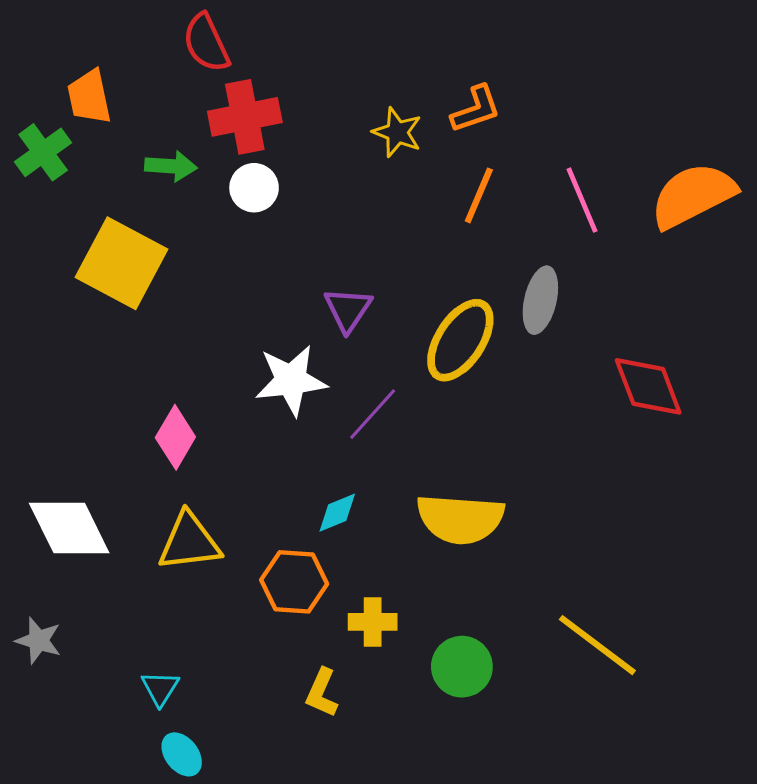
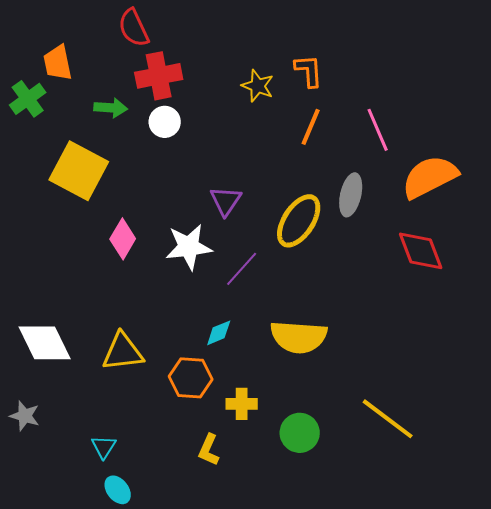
orange L-shape: (476, 109) -> (309, 71), turned -75
orange semicircle: (693, 195) -> (430, 177), moved
pink diamond: (175, 437) -> (123, 239), moved

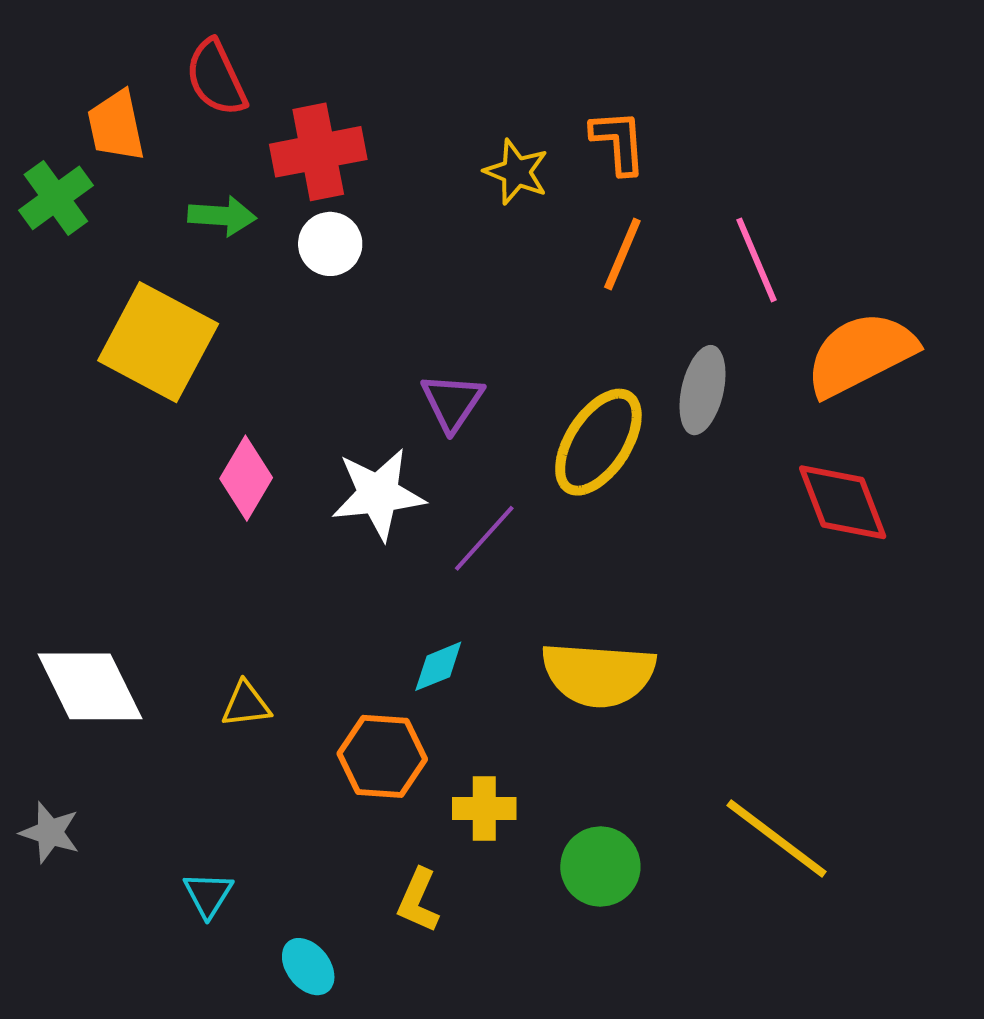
red semicircle: (134, 28) -> (216, 78), moved
yellow triangle: (123, 352) -> (246, 704), size x0.6
cyan ellipse: (118, 490) -> (308, 967), moved

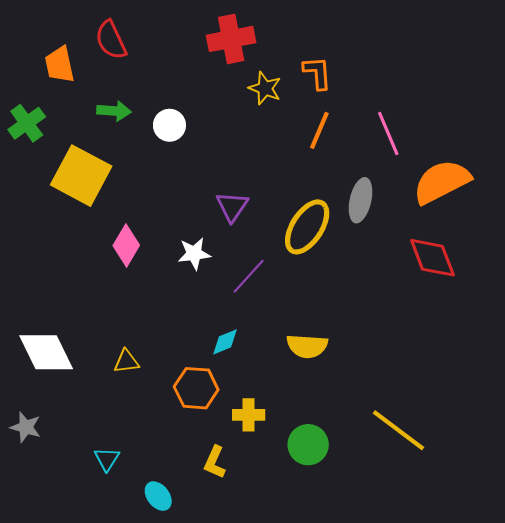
red cross: (318, 152) -> (231, 39), moved
green cross: (56, 198) -> (27, 123), moved
white star: (378, 494) -> (194, 254), size x0.7
yellow semicircle: (598, 674) -> (307, 346), size x0.7

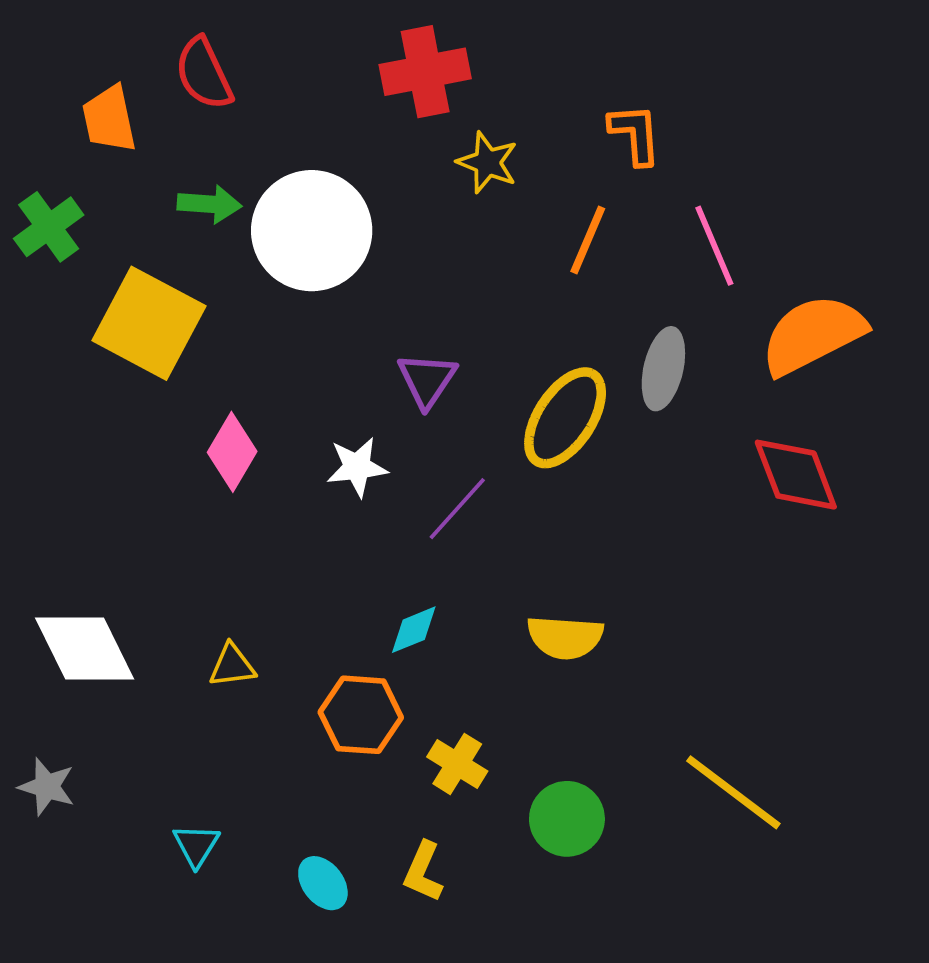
orange L-shape: (317, 73) -> (635, 134), moved
white circle: (169, 125) -> (312, 231), size x2.0
yellow cross: (249, 415) -> (457, 764), turned 32
yellow L-shape: (215, 462) -> (423, 872), moved
cyan ellipse: (158, 496) -> (323, 883), moved

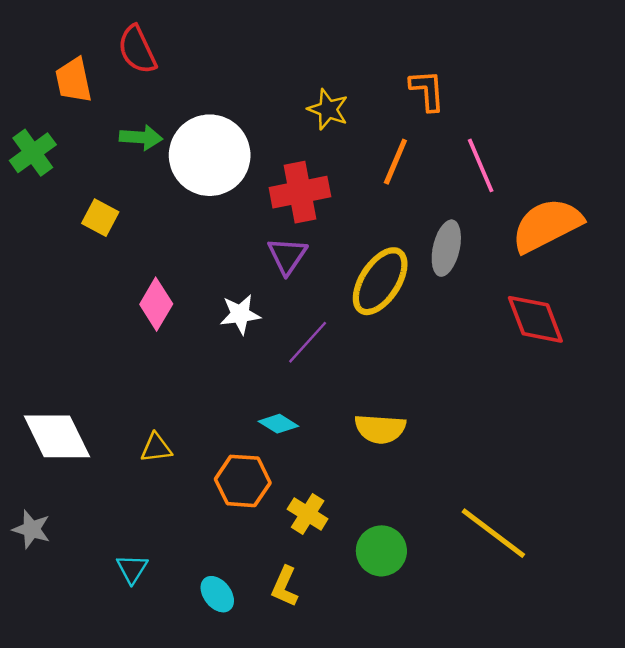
red cross: (425, 72) -> (300, 192), moved
yellow square: (149, 323) -> (100, 218), size x0.5
cyan diamond: (414, 630) -> (278, 424), turned 54

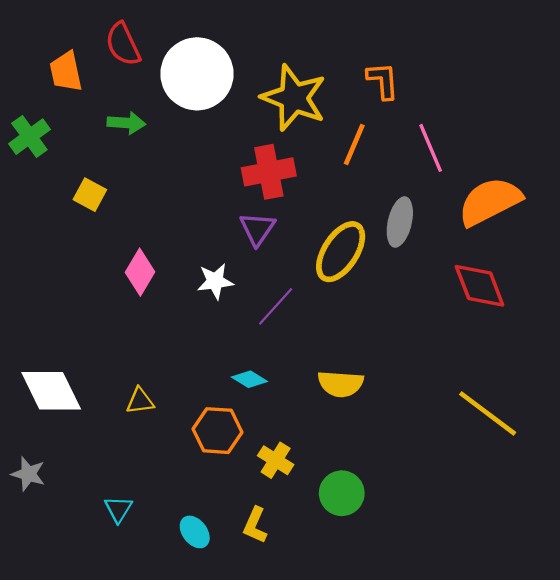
yellow star: (328, 109) -> (294, 98), size x1.8
white circle: (210, 155) -> (197, 74), moved
yellow line: (493, 533) -> (488, 413), moved

